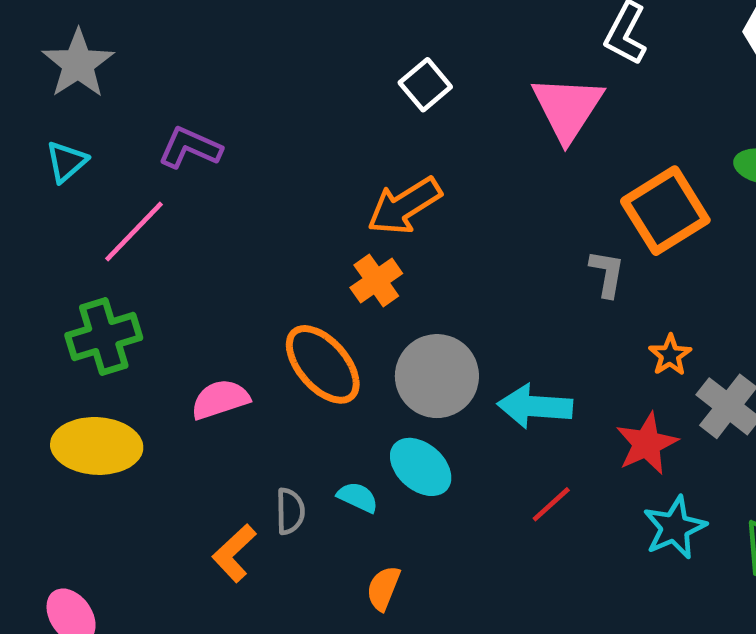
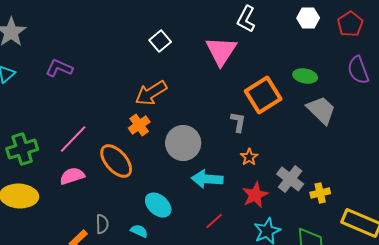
pink line: (134, 232) -> (73, 139), moved
orange star: (670, 355) -> (249, 157), moved
gray circle: (437, 376) -> (183, 143), moved
cyan semicircle: (358, 497) -> (139, 231), moved

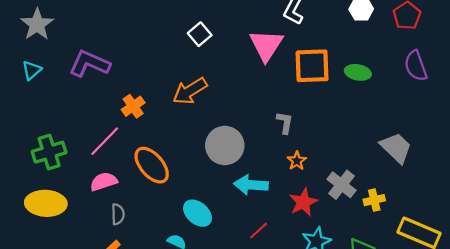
purple L-shape: (59, 68) -> (89, 64), size x1.4
orange square: (263, 95) -> (312, 66), moved, turned 30
gray trapezoid: (321, 110) -> (396, 148), moved
orange cross: (139, 125) -> (133, 106), moved
gray semicircle: (102, 224) -> (118, 214), moved

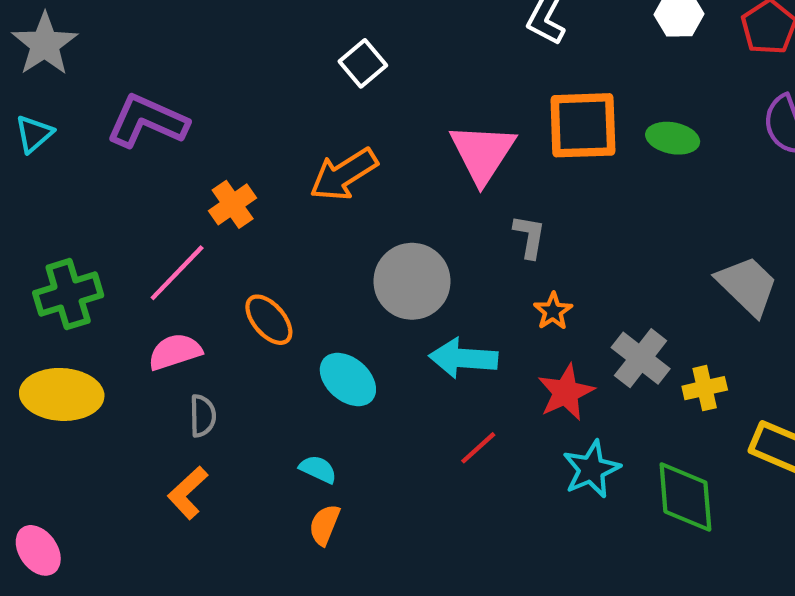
pink triangle: (266, 45) -> (482, 153), moved
orange ellipse: (152, 165) -> (269, 320), size x0.7
cyan ellipse: (197, 213) -> (348, 380), moved

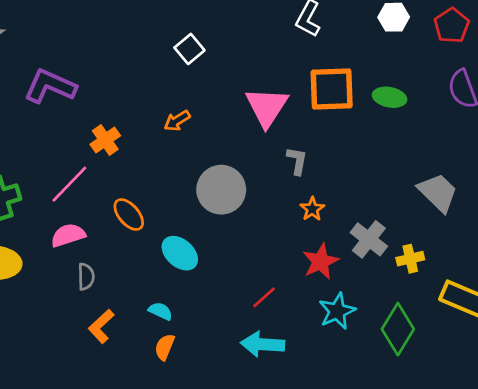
orange arrow: (344, 174) -> (177, 121), size x0.6
cyan arrow: (463, 358) -> (263, 344), moved
orange L-shape: (188, 493) -> (101, 326), moved
green diamond: (685, 497) -> (398, 329), turned 36

